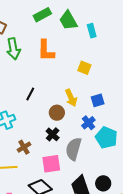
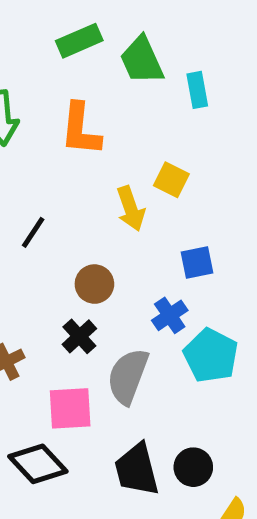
yellow arrow: (71, 98) -> (131, 209), moved

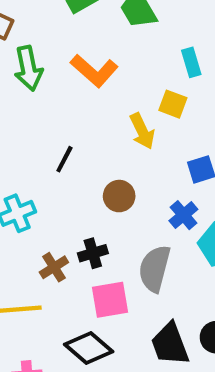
cyan rectangle: (197, 90) -> (191, 62), moved
orange L-shape: (81, 129) -> (94, 71), turned -48
black cross: (79, 336) -> (93, 253), moved, turned 32

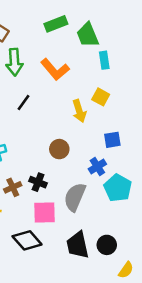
cyan rectangle: (191, 62) -> (104, 60), moved
black line: (64, 159) -> (24, 103), moved
black cross: (93, 253) -> (38, 182), turned 30

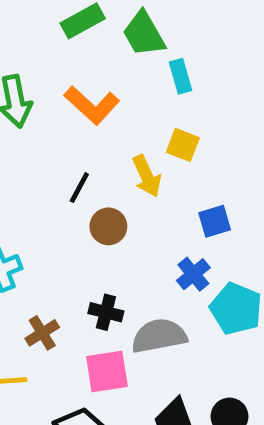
black line: (24, 103) -> (79, 188), moved
brown circle: (59, 149) -> (108, 226), moved
black cross: (38, 182) -> (106, 312), moved
gray semicircle: (75, 197) -> (159, 336), turned 64

